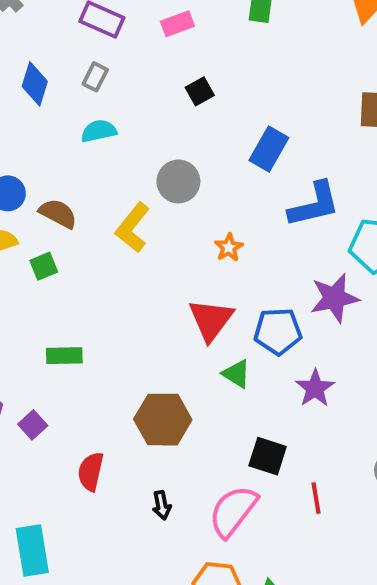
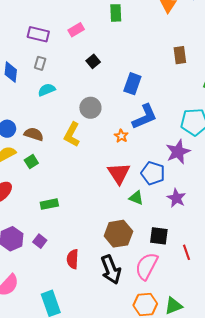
blue L-shape: (314, 205) -> (145, 117), moved
blue pentagon: (278, 331) -> (153, 173), turned 30
brown hexagon: (163, 420) -> (118, 234), moved
black arrow: (162, 505) -> (111, 270), size x2.0

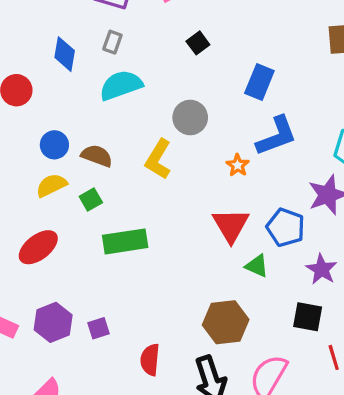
cyan semicircle: (47, 90) -> (121, 85), size x1.5
green rectangle: (49, 204) -> (125, 241), moved, size x1.5
black square: (159, 236) -> (308, 317), moved
purple square: (40, 241) -> (99, 328), turned 32

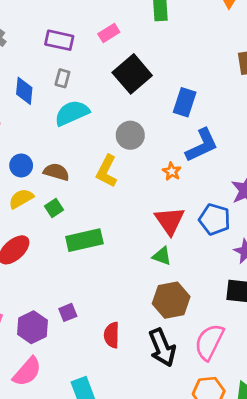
black square: (198, 43) -> (132, 74), size x2.0
green triangle: (257, 266) -> (162, 256), moved
purple hexagon: (53, 322) -> (32, 327), moved

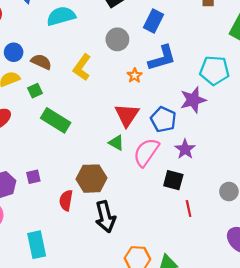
gray circle: (130, 135) -> (117, 39), moved
green rectangle: (84, 240) -> (56, 120), turned 36
brown hexagon: (171, 300) -> (91, 179), moved
pink semicircle: (209, 342) -> (146, 152), moved

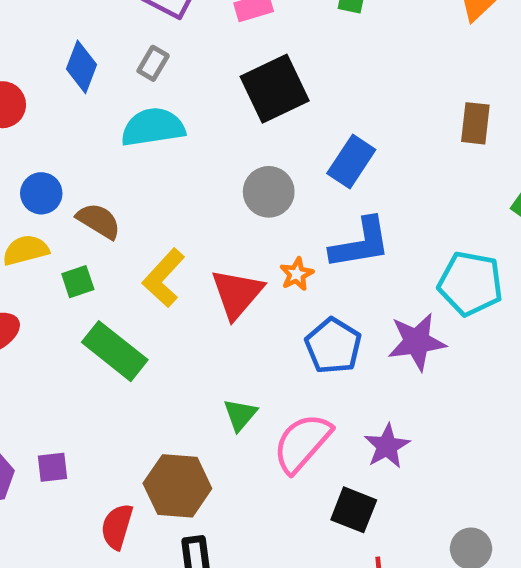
yellow L-shape: (82, 67) -> (164, 278), moved
red triangle: (127, 115) -> (237, 294), moved
blue pentagon: (163, 119) -> (333, 346), moved
green triangle: (116, 143) -> (240, 415), turned 35

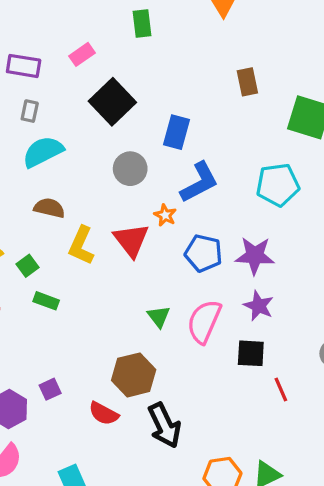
brown semicircle: (99, 221) -> (49, 208), moved
purple star: (417, 342) -> (255, 256), moved, turned 30
green rectangle: (115, 351) -> (46, 301), moved, size x0.6
red semicircle: (117, 527) -> (104, 413), turned -60

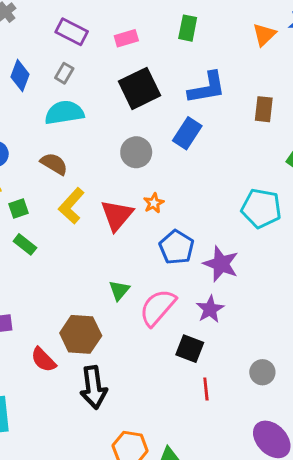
blue L-shape: (199, 182) -> (207, 88), moved

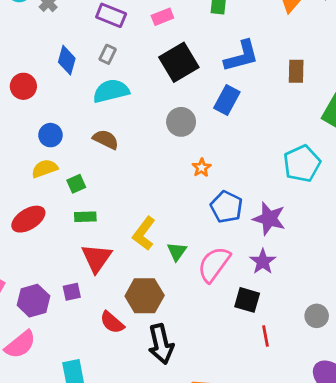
yellow L-shape: (71, 206) -> (144, 233), moved
cyan pentagon: (261, 208) -> (302, 164), turned -30
red triangle: (117, 215) -> (97, 258), moved
green rectangle: (25, 244) -> (85, 217), turned -35

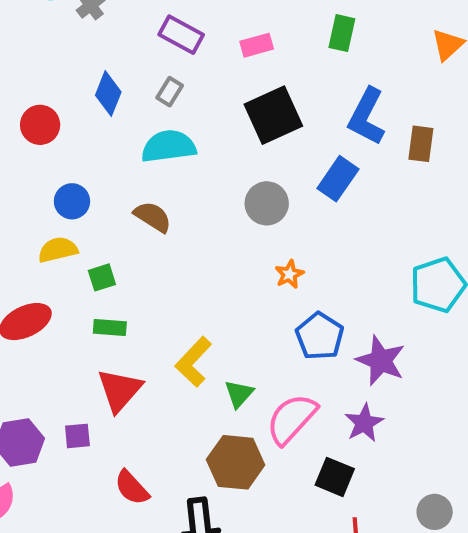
blue L-shape: (241, 56) -> (367, 116), turned 126
brown rectangle: (296, 71) -> (421, 144), moved
brown hexagon: (145, 296) -> (236, 462), moved

